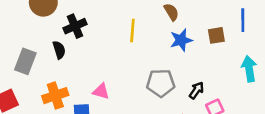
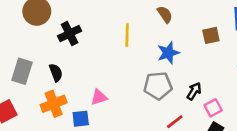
blue star: (181, 40) -> (168, 53), moved
black semicircle: (59, 50) -> (56, 73), moved
pink triangle: (101, 91) -> (99, 97), turned -30

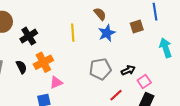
blue star: (168, 53) -> (107, 33), moved
black arrow: (194, 91) -> (128, 70), turned 40
orange cross: (54, 104) -> (43, 62), moved

